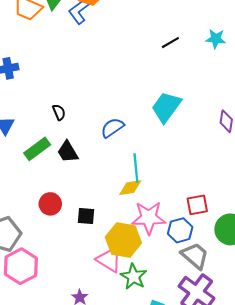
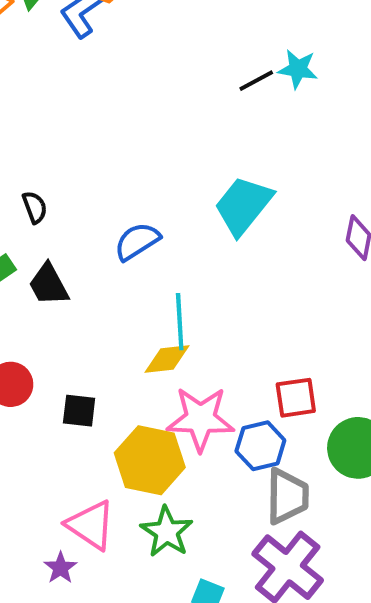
cyan star: (216, 39) -> (298, 69), moved
gray trapezoid: (195, 256) -> (287, 496), turned 48
pink triangle: (109, 260) -> (91, 525), moved

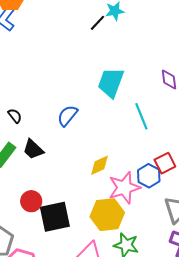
cyan line: (180, 322) -> (141, 116), moved
black square: (79, 411) -> (55, 217), moved, size x1.8
blue hexagon: (260, 446) -> (149, 176), moved

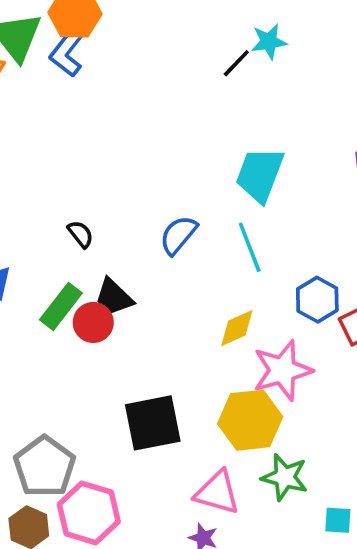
cyan line: (141, 116) -> (250, 247), moved
blue hexagon: (149, 176) -> (317, 300), moved
red circle: (31, 201) -> (93, 322), moved

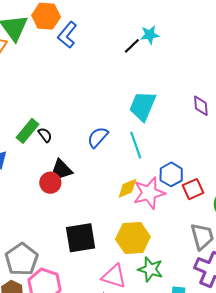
blue L-shape: (67, 52) -> (67, 35), moved
green rectangle: (61, 306) -> (27, 131), moved
pink star: (282, 370) -> (149, 193), moved

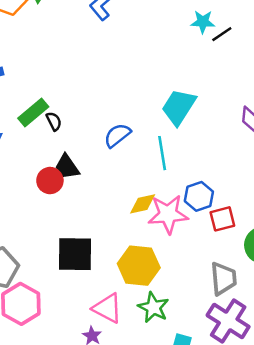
black line: (132, 46) -> (222, 34), moved

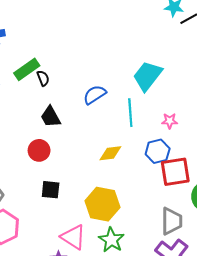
red circle: (50, 181) -> (39, 150), moved
pink star: (168, 214) -> (170, 121), moved, size x0.5
red square: (222, 219) -> (175, 172), size x1.4
black square: (75, 254) -> (51, 190), size x0.6

